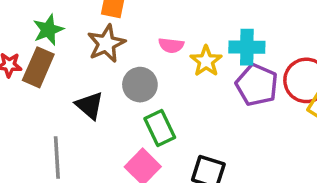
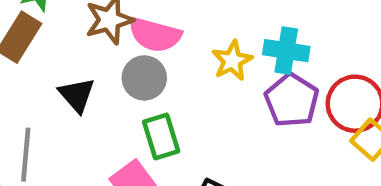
pink semicircle: (171, 45) -> (155, 35), moved, size x1.6

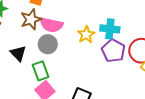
green rectangle: (161, 136) -> (41, 71), moved

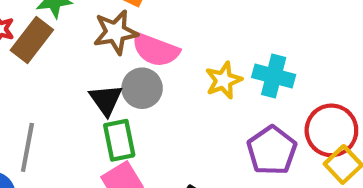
purple pentagon: (113, 51) -> (272, 150), moved
black triangle: (18, 53) -> (106, 100), moved

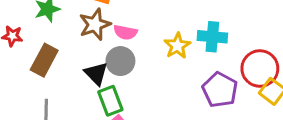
brown rectangle: (32, 40) -> (44, 60), moved
pink semicircle: (156, 50) -> (125, 32), size x0.7

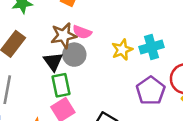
brown star: (95, 24) -> (64, 36), moved
cyan cross: (212, 37) -> (152, 47), turned -30

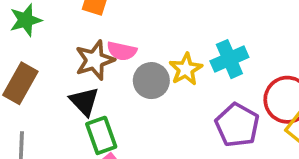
gray circle: (74, 55) -> (151, 81), moved

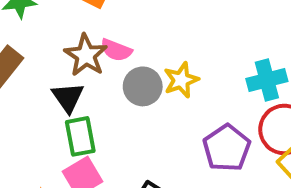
cyan cross: (229, 59) -> (267, 80), moved
brown star: (95, 60) -> (86, 55), turned -30

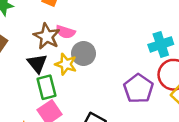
yellow star: (181, 80) -> (66, 64), moved, turned -30

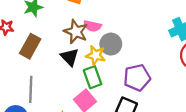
green rectangle: (47, 87) -> (93, 77), moved
purple pentagon: (138, 89) -> (137, 78), moved, turned 30

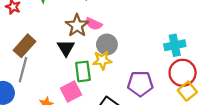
brown rectangle: (30, 46) -> (24, 46), moved
yellow star: (96, 55) -> (102, 60), moved, turned -30
purple pentagon: (137, 78) -> (140, 84), moved

